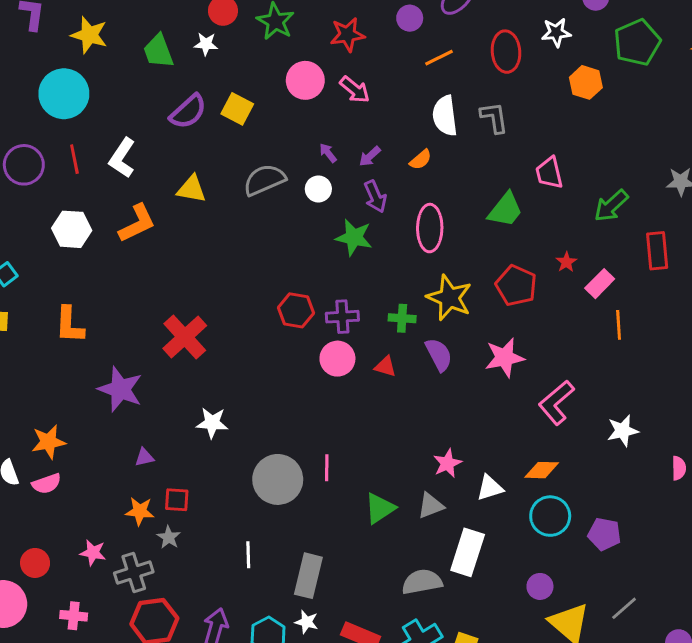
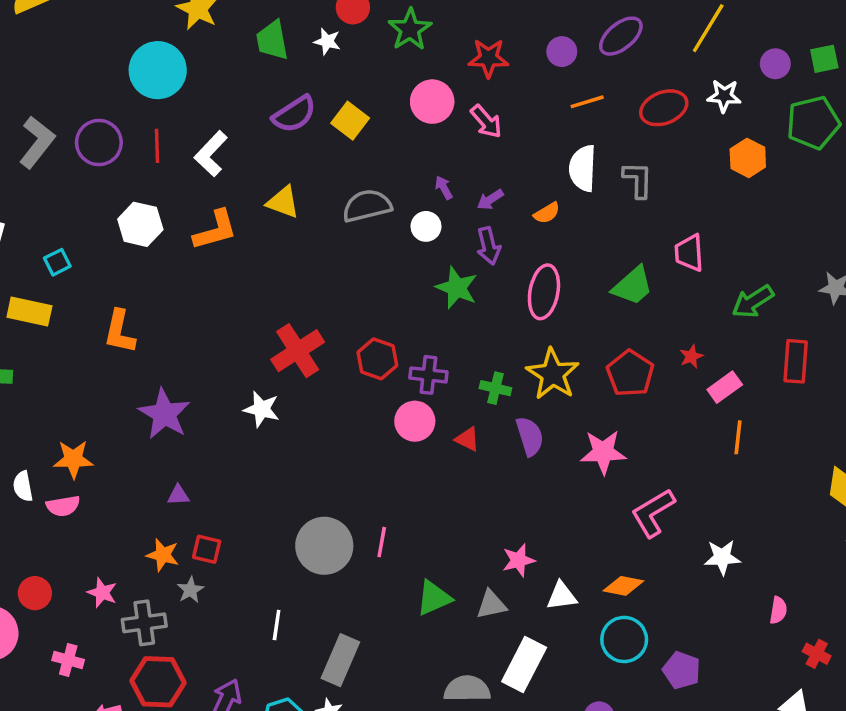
red ellipse: (506, 52) -> (664, 108), turned 63
red cross: (185, 337) -> (298, 351), moved
white star: (212, 423) -> (262, 409), moved

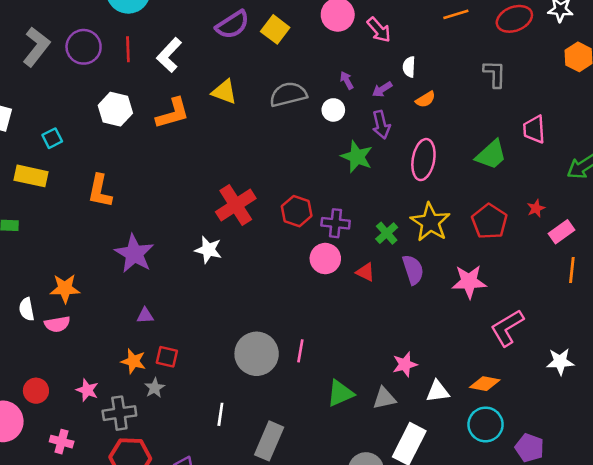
white semicircle: (583, 168) -> (409, 67), moved, size x0.6
green cross: (495, 388) -> (387, 233), turned 35

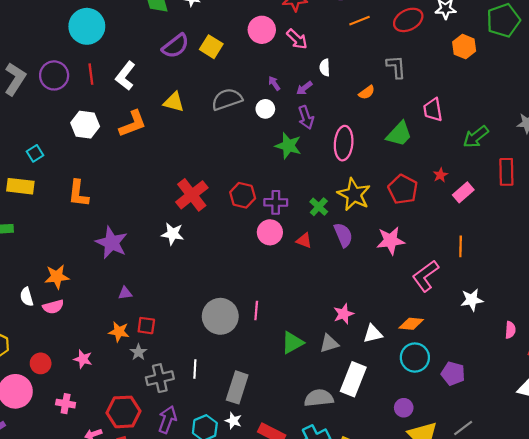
orange semicircle: (425, 99) -> (367, 92), moved
orange line: (572, 270) -> (461, 246), moved
gray cross: (119, 413) -> (160, 378), moved

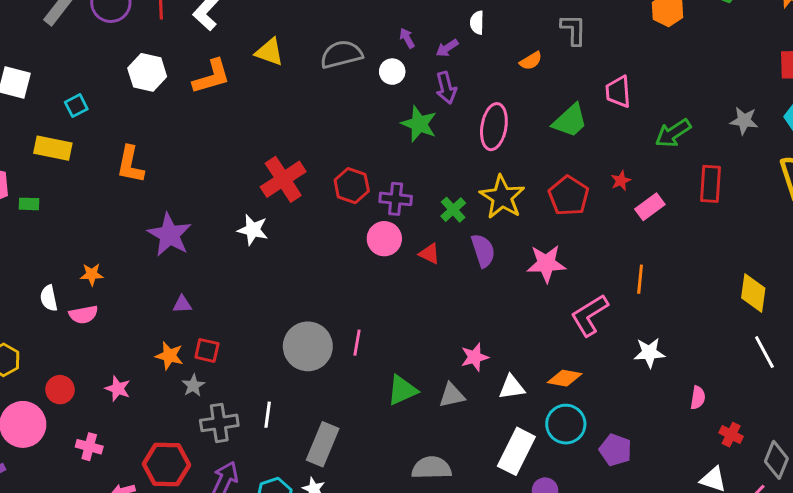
orange star: (57, 277) -> (92, 274), size x0.7
white rectangle: (353, 379) -> (516, 451), moved

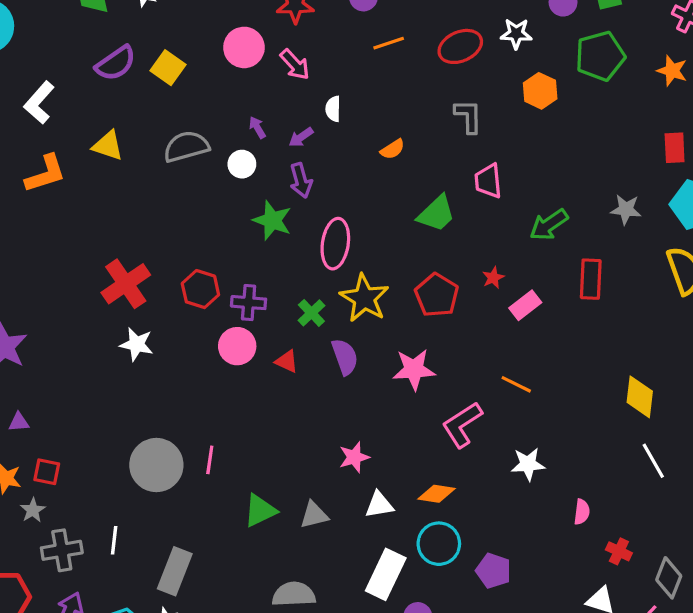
gray L-shape: (573, 30) -> (468, 116), moved
pink ellipse: (494, 127) -> (335, 244), moved
white star: (253, 230) -> (137, 344), moved
orange line: (640, 279) -> (516, 384), turned -68
pink star: (475, 357) -> (354, 457), moved

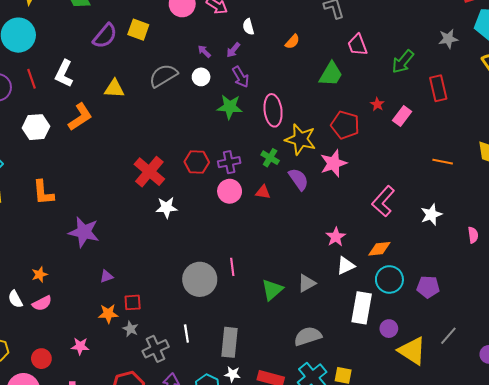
pink star: (414, 369) -> (334, 163), moved
orange line: (516, 384) -> (443, 162), moved
pink star: (354, 457) -> (336, 237), moved

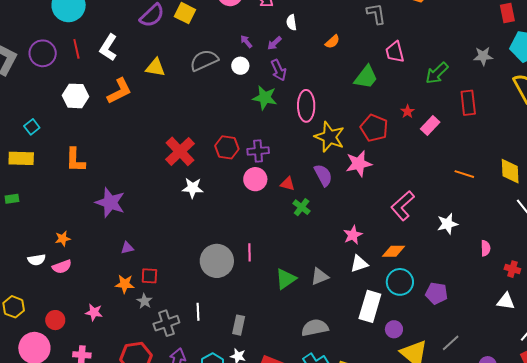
green cross: (270, 158) -> (302, 207), moved
white semicircle: (15, 299) -> (37, 260), turned -78
gray rectangle: (230, 342) -> (239, 325), size x0.7

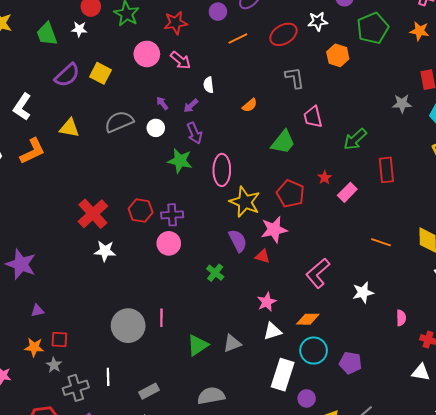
gray star: (483, 56) -> (402, 104), moved
red triangle: (288, 184) -> (263, 256), moved
gray rectangle: (239, 325) -> (149, 391), turned 48
gray semicircle: (315, 328) -> (211, 396), moved

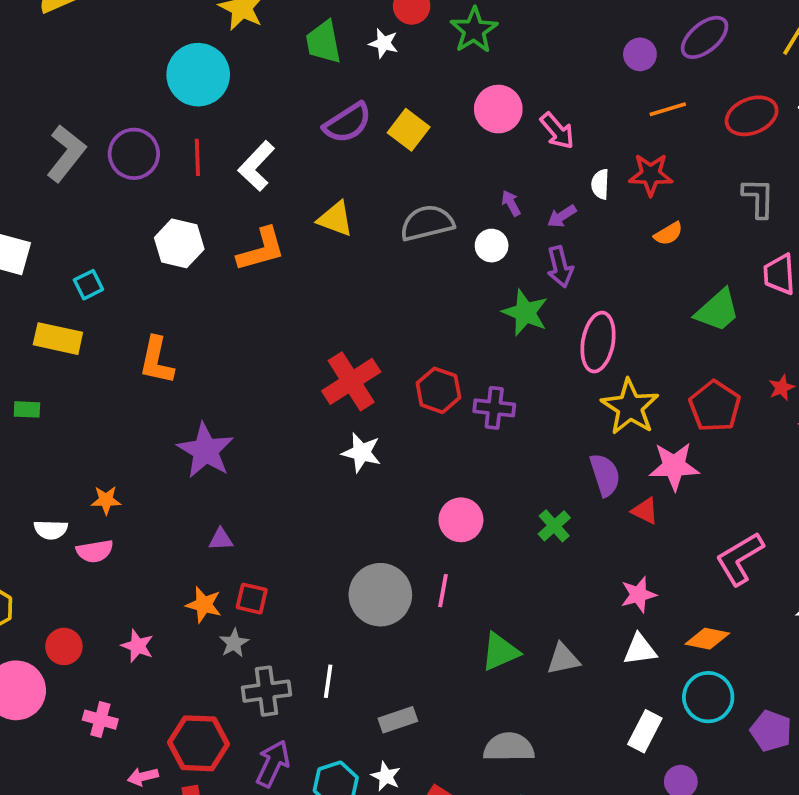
red star: (176, 23) -> (651, 175), moved
pink circle: (169, 243) -> (461, 520), moved
white rectangle: (283, 375) -> (645, 731), size x0.7

